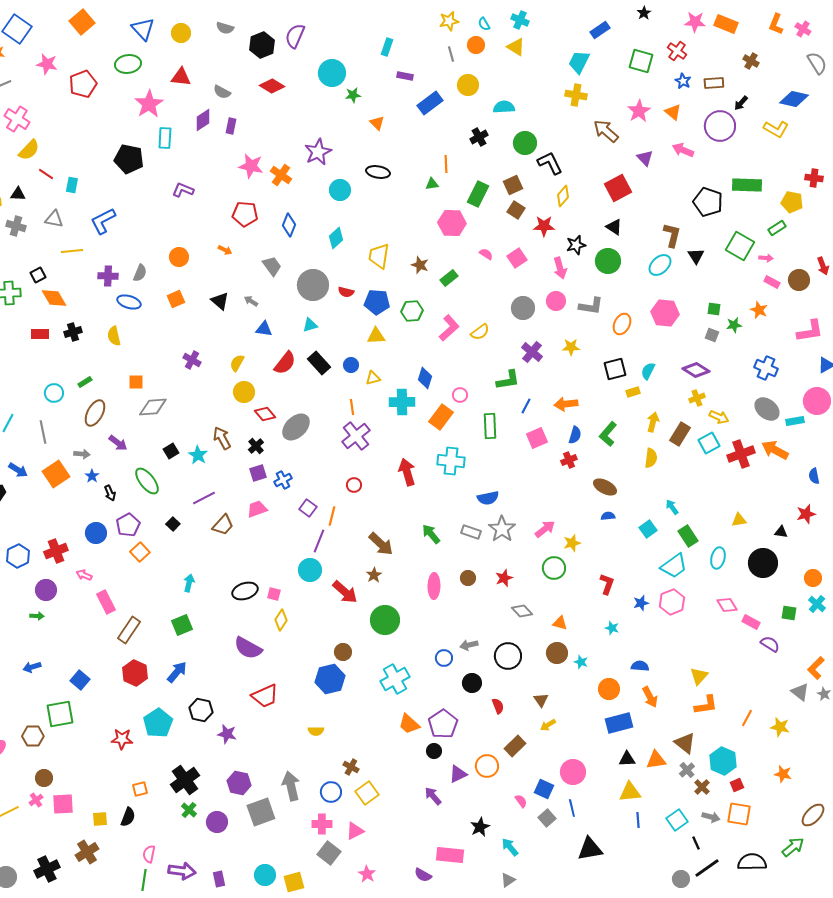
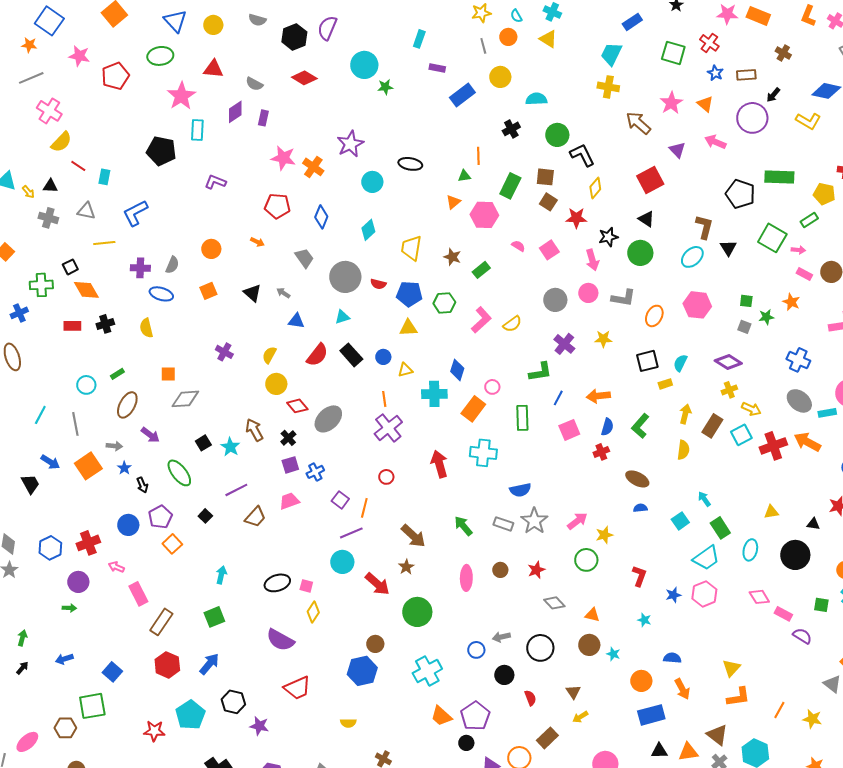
orange triangle: (377, 123) -> (453, 202), moved, turned 35
brown square: (513, 185) -> (545, 177), turned 30
purple line: (319, 541) -> (351, 533), turned 45

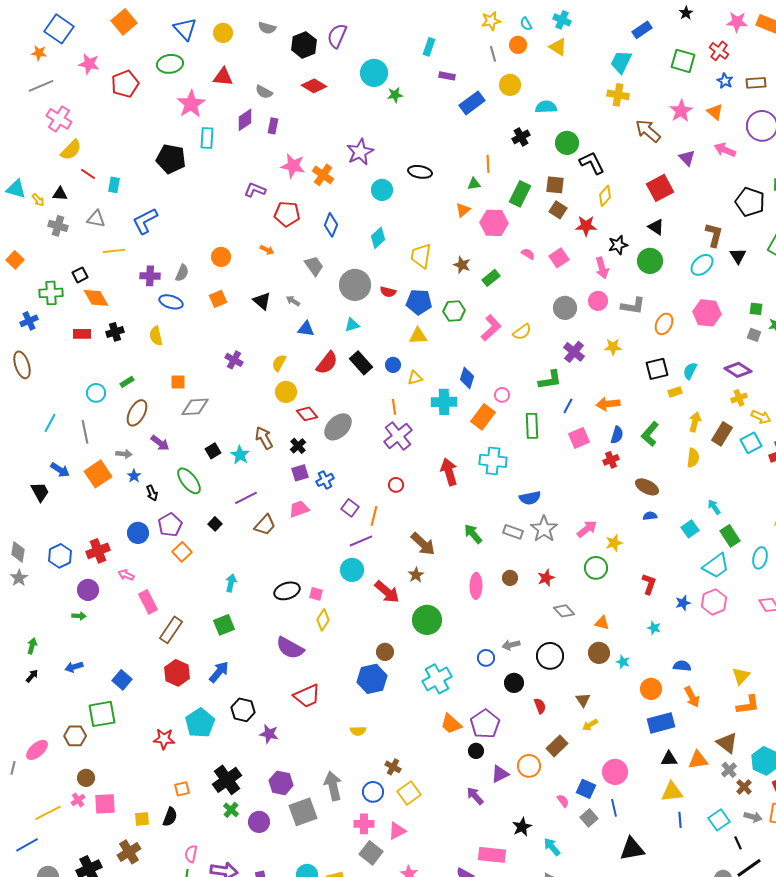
purple L-shape: (215, 182) -> (255, 190), moved

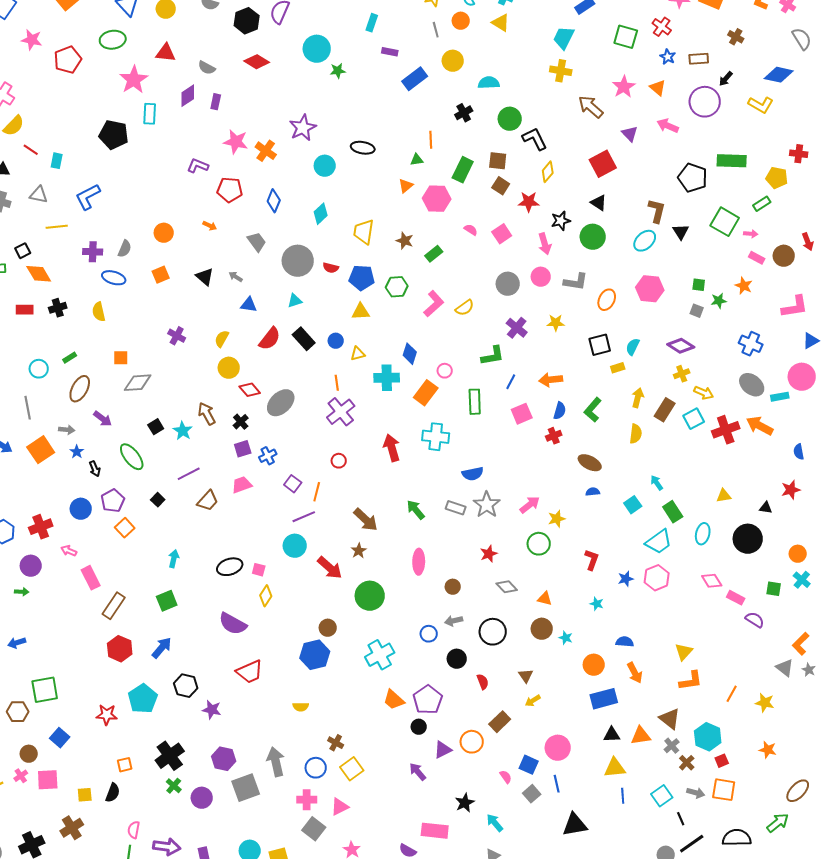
brown circle: (510, 578) -> (453, 587), moved
blue square: (122, 680) -> (60, 738), moved

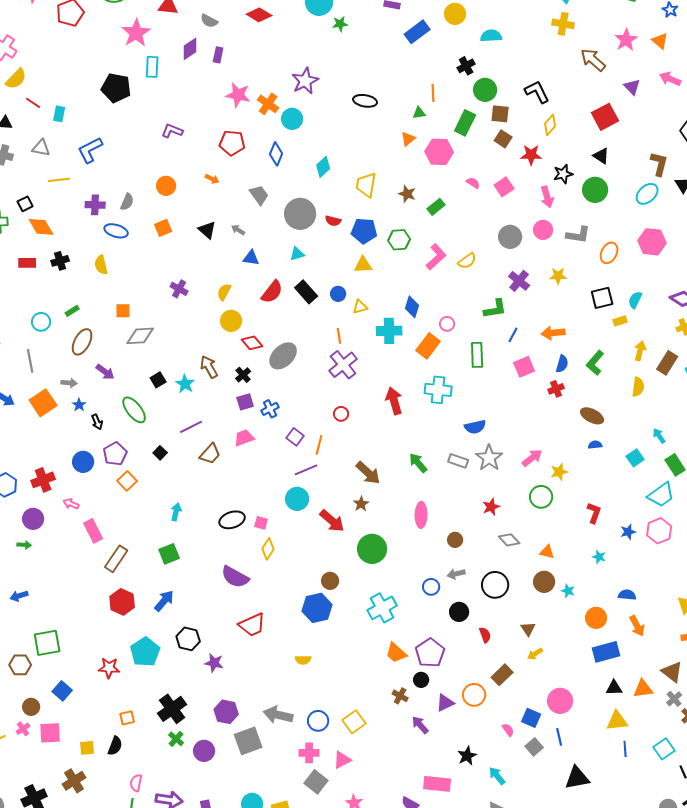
green circle: (510, 119) -> (485, 90), moved
purple L-shape: (198, 166) -> (172, 131), moved
cyan circle: (325, 166) -> (292, 119), moved
brown cross: (336, 743) -> (400, 696), moved
gray arrow: (276, 762) -> (278, 715), turned -64

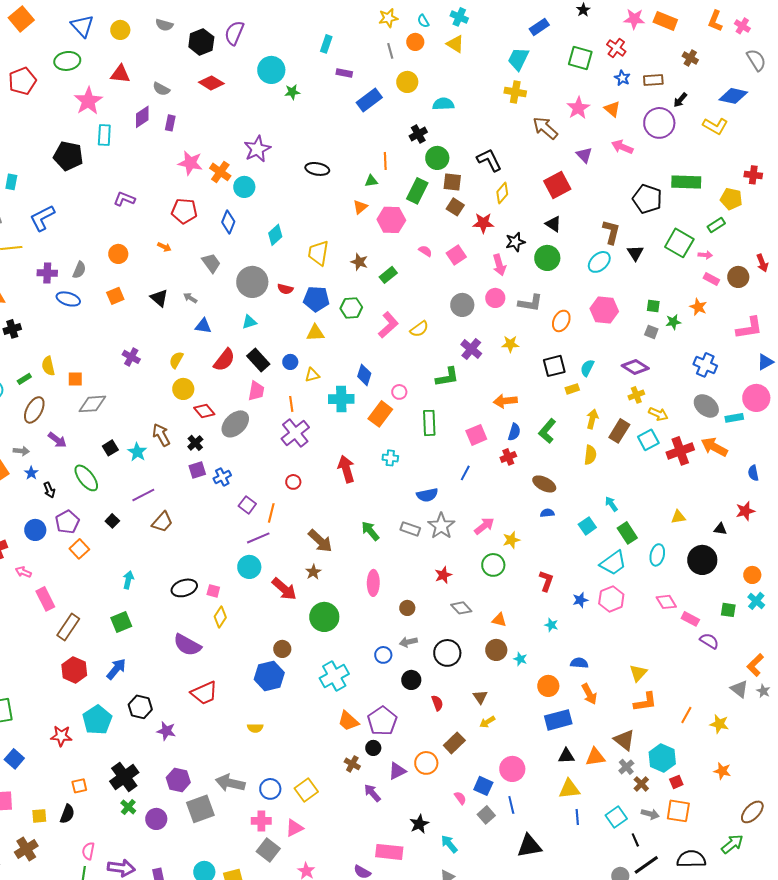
yellow semicircle: (101, 265) -> (48, 366), moved
blue line: (513, 335) -> (465, 473), moved
cyan cross: (438, 390) -> (390, 458), size x0.6
pink trapezoid: (244, 438) -> (256, 391), moved, turned 120

